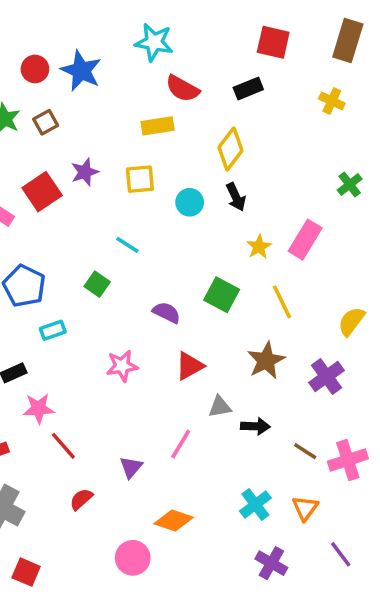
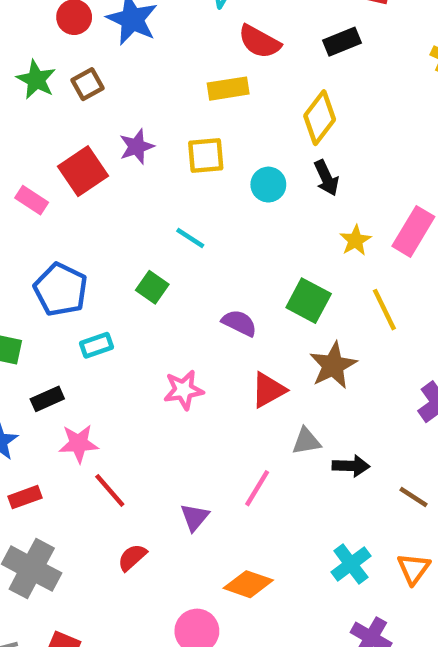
brown star: (266, 360) -> (333, 365), moved

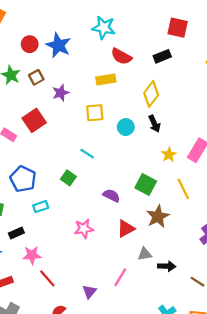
purple star: (137, 147) -> (61, 93), moved

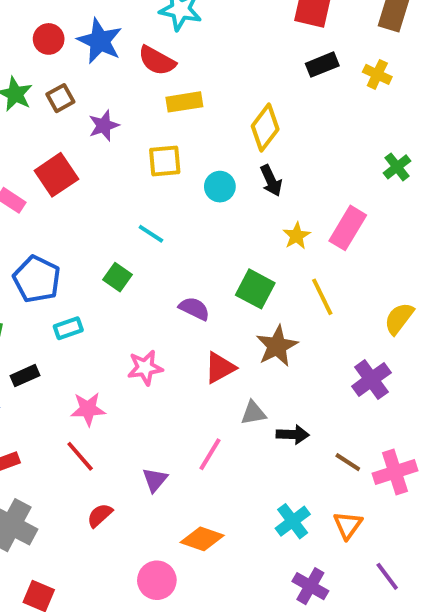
red semicircle: (121, 56) -> (157, 61), moved
black rectangle: (162, 56) -> (322, 65), moved
pink star: (32, 255) -> (88, 409), moved

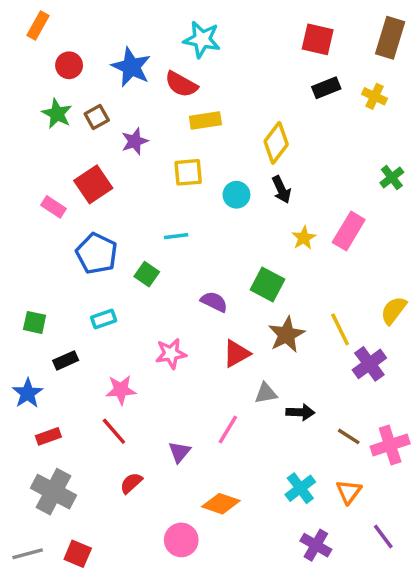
red circle: (49, 39) -> (69, 65), moved
cyan line: (151, 234) -> (176, 236), turned -40
blue pentagon: (37, 279) -> (97, 253), moved
yellow line: (322, 297) -> (340, 329), moved

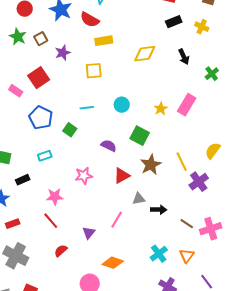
yellow diamond: (276, 143) -> (145, 54), turned 45
black arrow: (281, 190) -> (184, 57), moved
cyan circle: (236, 195) -> (122, 105), moved

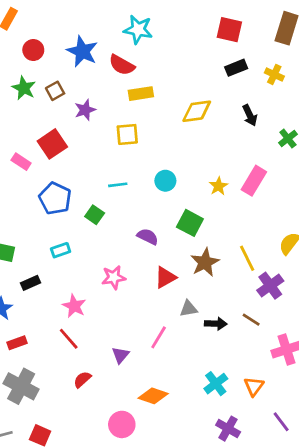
pink star: (55, 197) -> (74, 306), turned 30
brown line: (187, 224) -> (251, 320), moved

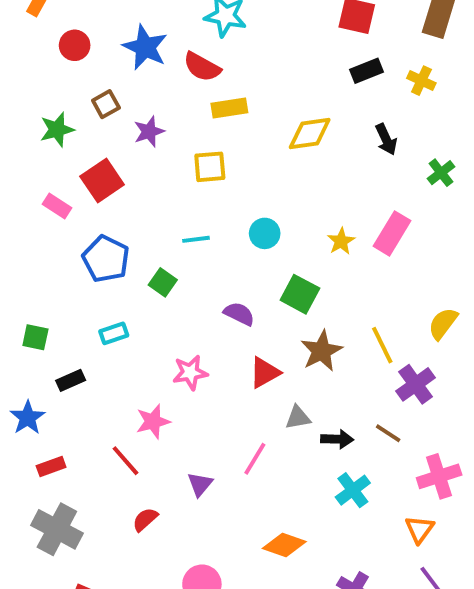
green star: (24, 88) -> (57, 130), moved, turned 30
pink star: (74, 306) -> (153, 422), moved, turned 30
cyan cross: (216, 384) -> (353, 490), moved
orange triangle: (254, 386) -> (419, 529), moved
orange diamond: (153, 396) -> (284, 545), moved

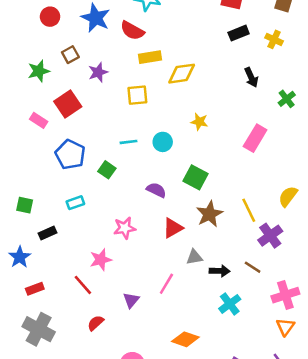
yellow diamond: (310, 133) -> (182, 74), moved
cyan circle: (265, 233) -> (163, 142), moved
yellow star: (341, 241) -> (199, 122), moved, turned -30
orange triangle: (419, 529) -> (285, 327), moved

